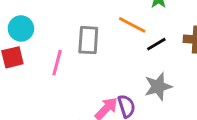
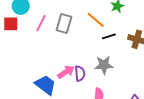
pink line: (57, 63) -> (41, 23), moved

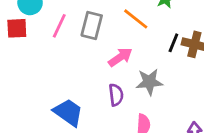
black line: (109, 36) -> (173, 43), moved, turned -48
pink arrow: (66, 72) -> (120, 57), moved

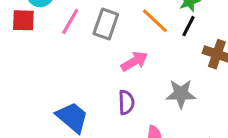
black line: (173, 43) -> (188, 26), moved
gray star: (149, 82) -> (181, 94), moved

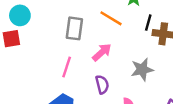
pink line: (70, 21) -> (67, 67), moved
black line: (188, 26) -> (148, 23), moved

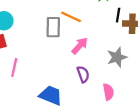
orange line: (111, 18) -> (71, 17), moved
pink line: (67, 67) -> (14, 68), moved

